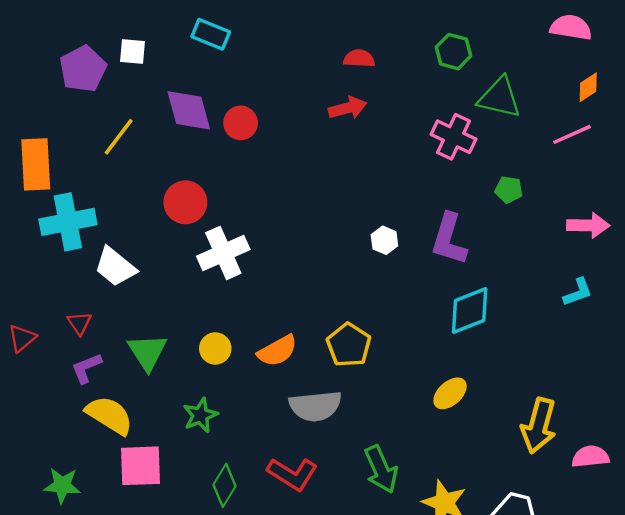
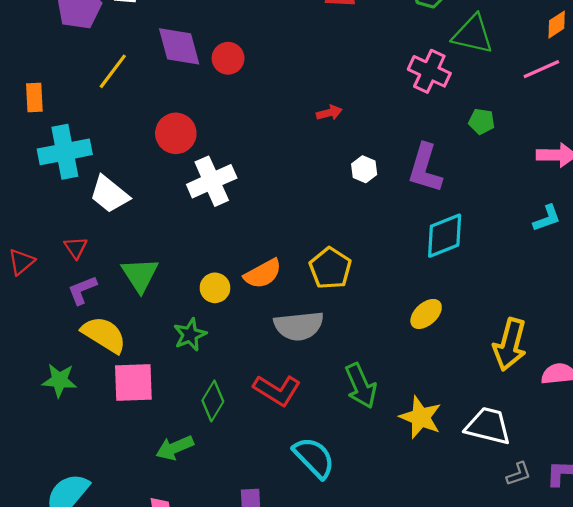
red arrow: (348, 108) -> (329, 113), moved, size x0.7
orange rectangle: (36, 164) -> (34, 97), size x0.6
yellow circle: (215, 348) -> (215, 288), moved
green star: (62, 485) -> (59, 380), moved

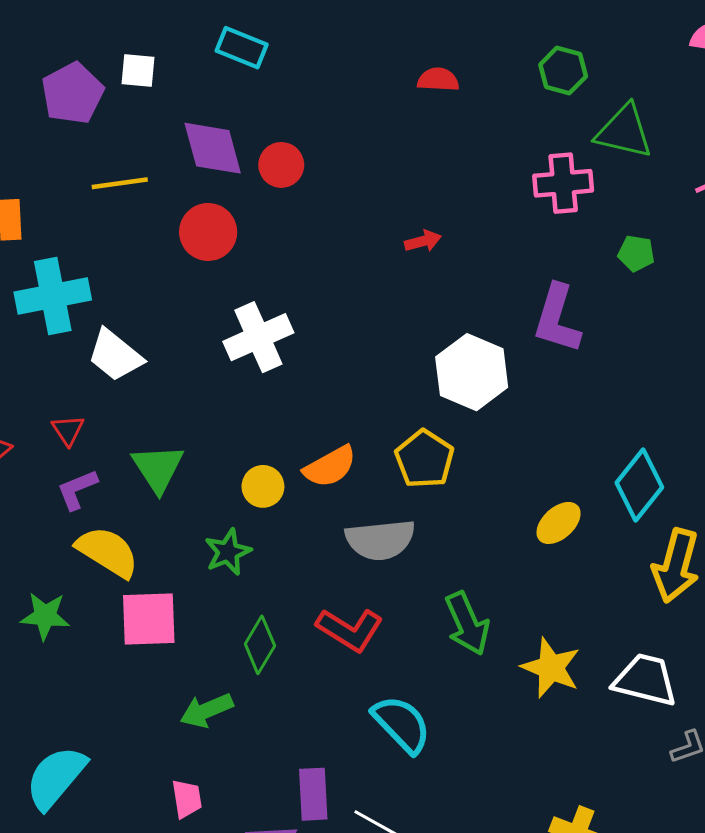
yellow line: (113, 71) -> (120, 183), turned 45
pink cross: (429, 71) -> (563, 183), turned -30
red circle: (176, 133) -> (208, 232), moved
white hexagon: (364, 169) -> (472, 372), moved, size x2.0
cyan diamond: (445, 236) -> (639, 485), moved, turned -30

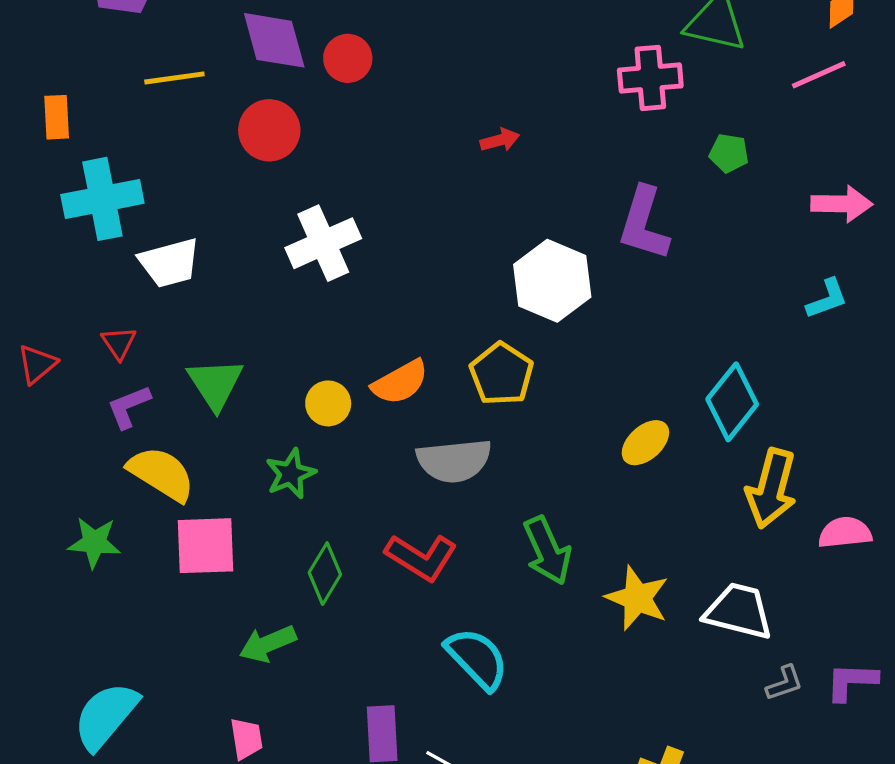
white trapezoid: (115, 355) -> (170, 263), turned -54

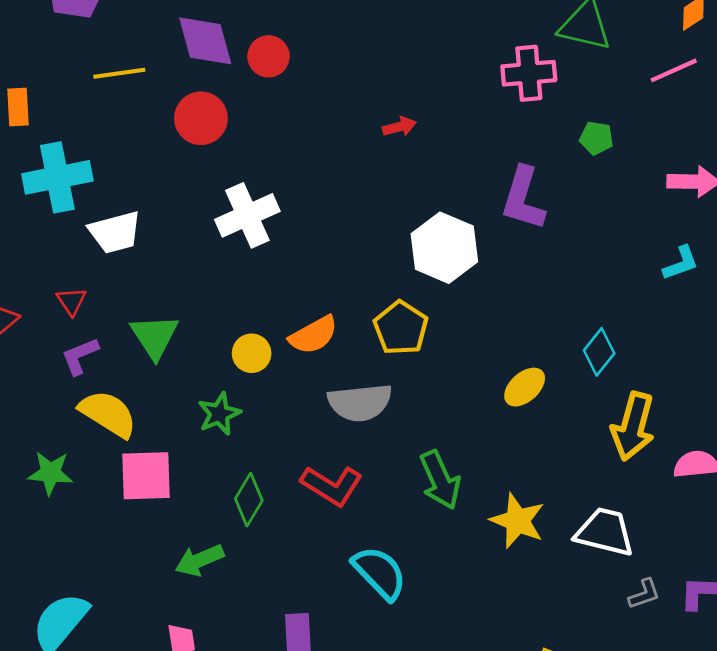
cyan diamond: (732, 402) -> (599, 352), size x0.7

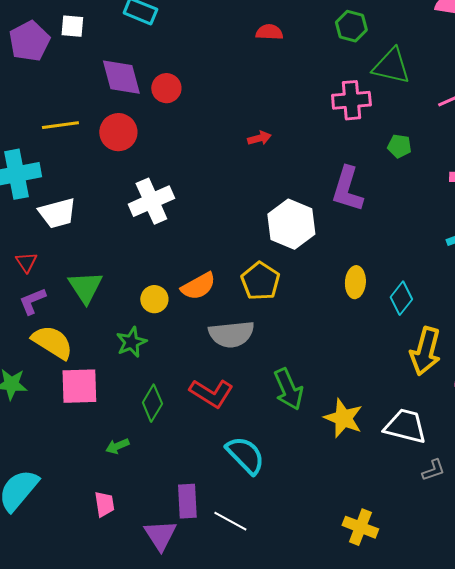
yellow line: (119, 73) -> (60, 125), moved
yellow ellipse: (525, 387) -> (355, 282), moved, turned -44
green arrow: (200, 560) -> (117, 446), size x0.7

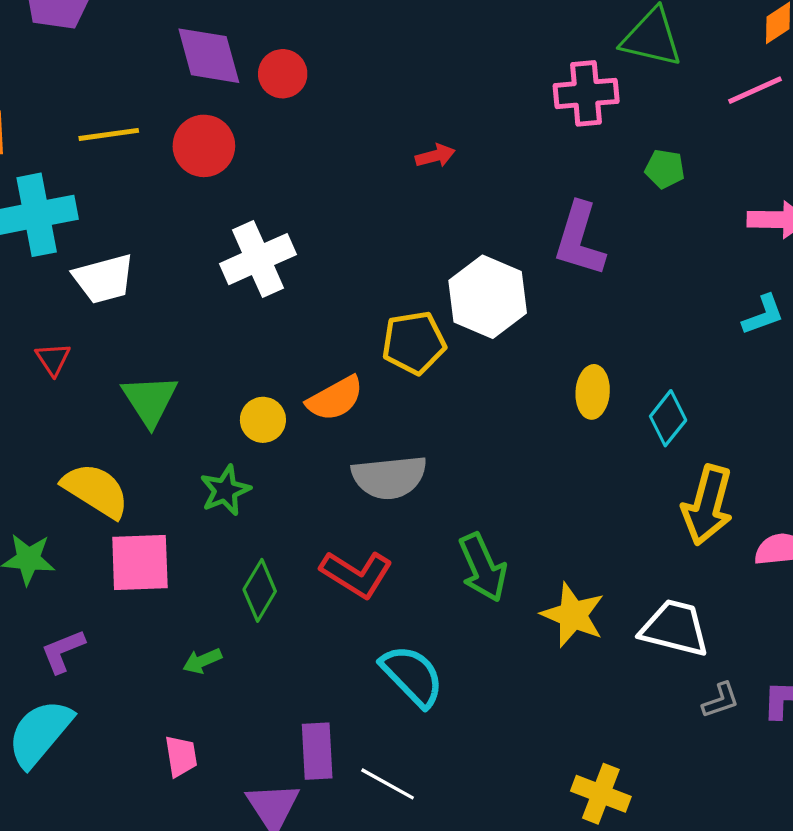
yellow pentagon: (260, 281) -> (414, 343), moved, turned 30
purple L-shape: (32, 301) -> (63, 651), moved

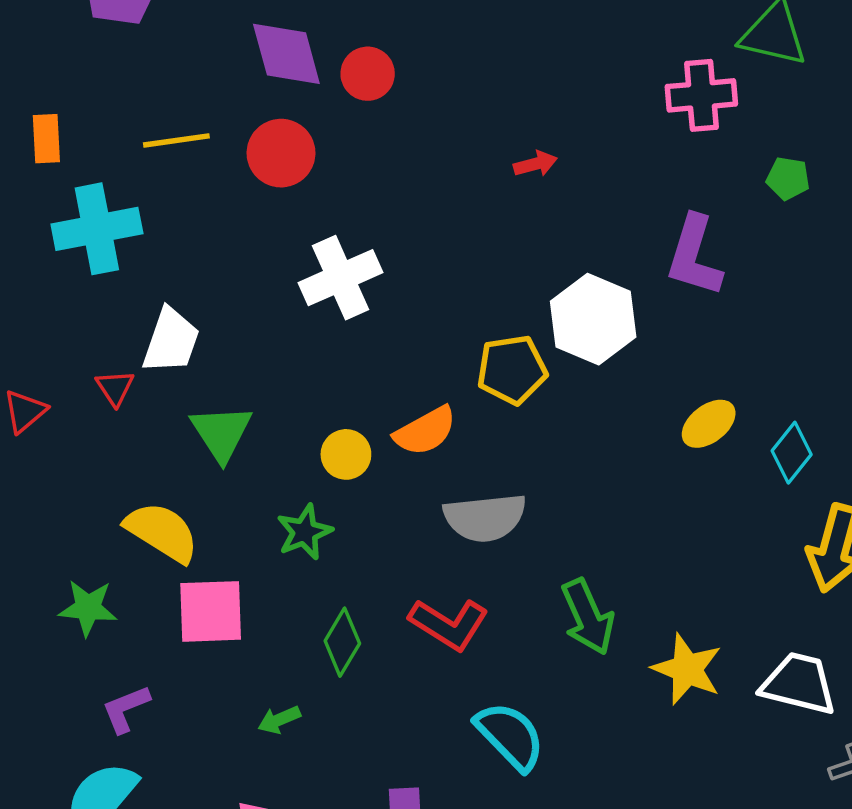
white trapezoid: (104, 279) -> (171, 341), moved, turned -56
yellow ellipse: (593, 392) -> (709, 424), turned 48

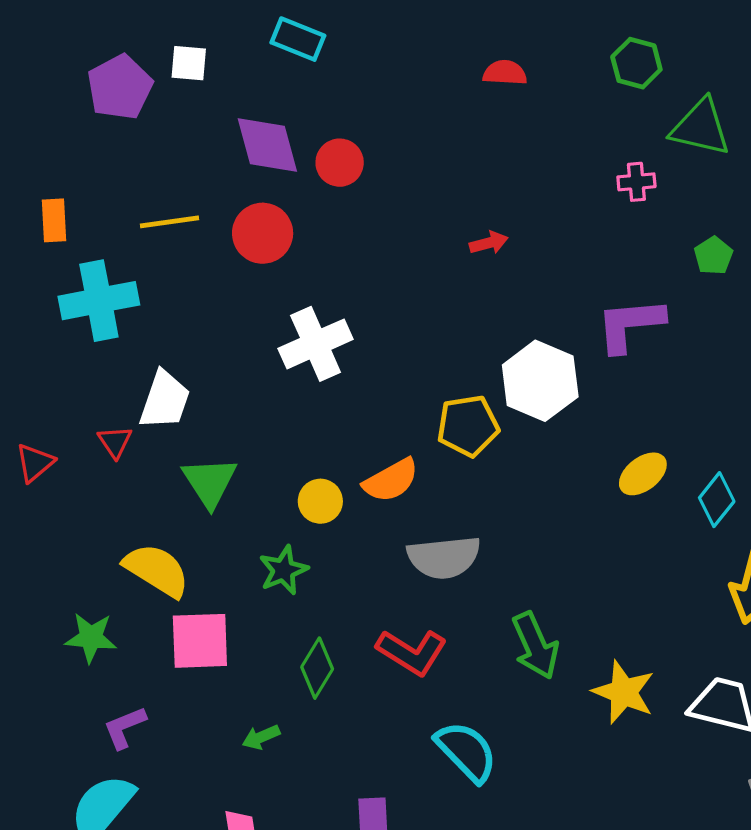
pink cross: (701, 95) -> (636, 182), size x0.6
green pentagon: (788, 178) -> (713, 256), turned 30
purple L-shape: (694, 256) -> (630, 325), turned 68

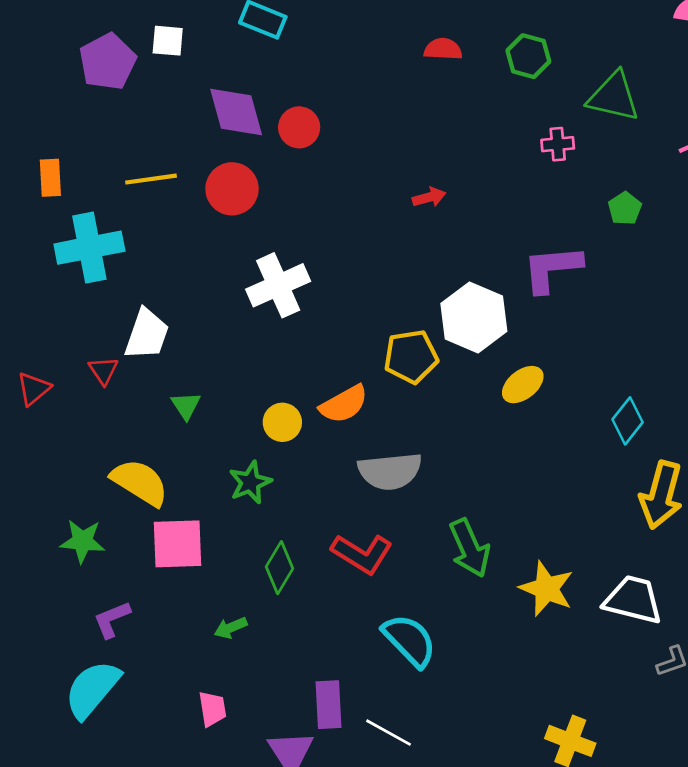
green hexagon: (636, 63) -> (528, 56), moved
yellow ellipse: (643, 474) -> (523, 385), moved
green triangle: (210, 482) -> (186, 405), size x0.6

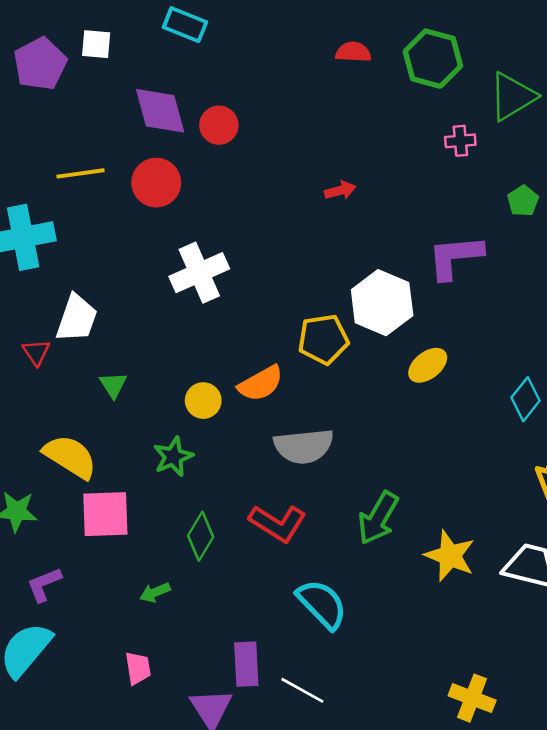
green hexagon: (528, 56) -> (433, 59), size x1.4
green triangle: (614, 97) -> (513, 96), turned -44
green arrow: (470, 548) -> (378, 518), turned 54

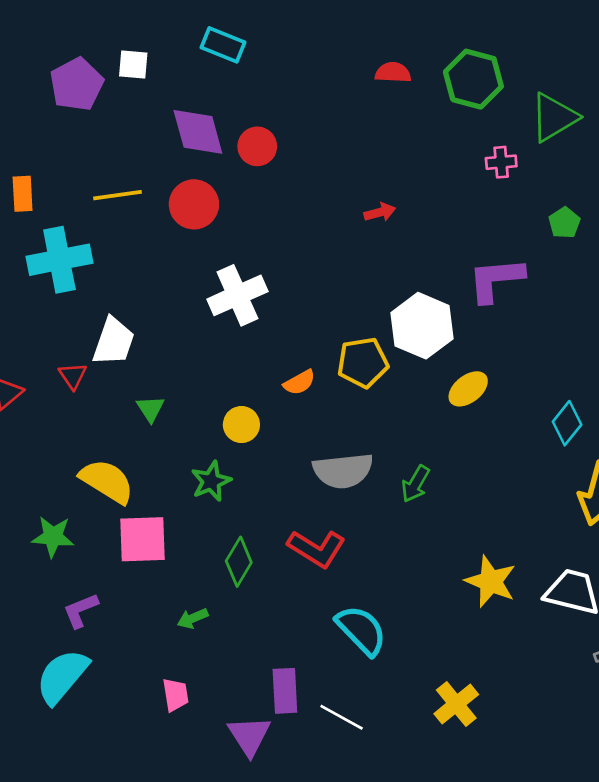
orange semicircle: (261, 384) -> (299, 382), moved, size x0.7
green arrow: (378, 518) -> (415, 484), moved, size x0.7
yellow cross: (472, 698) -> (456, 704), moved, turned 30

